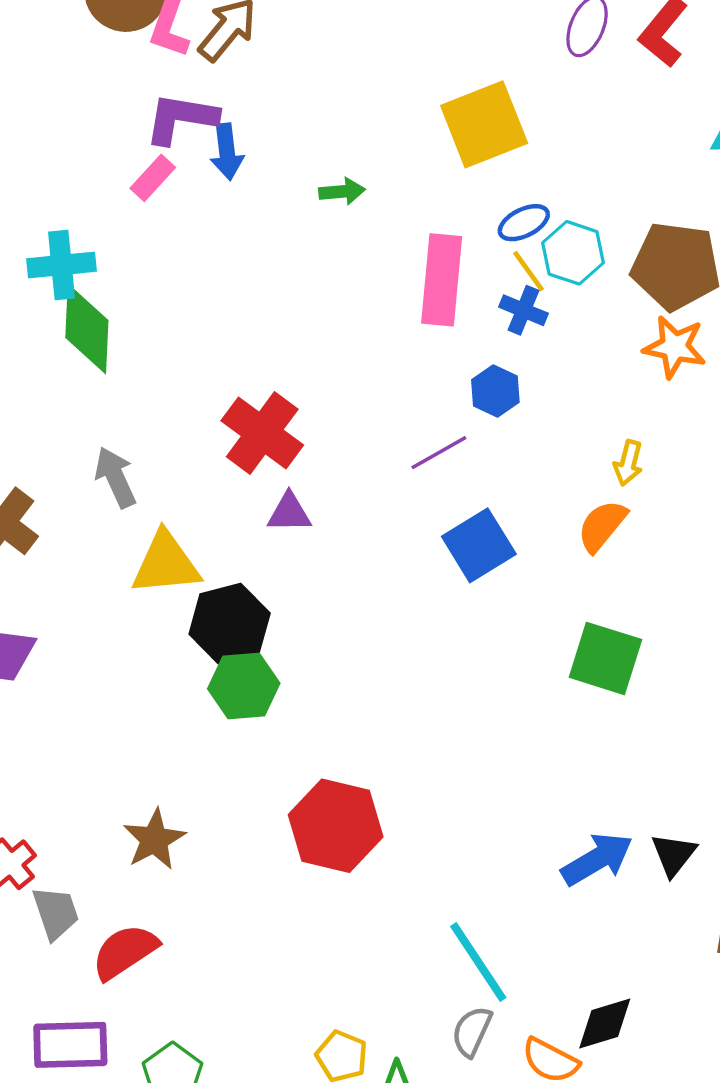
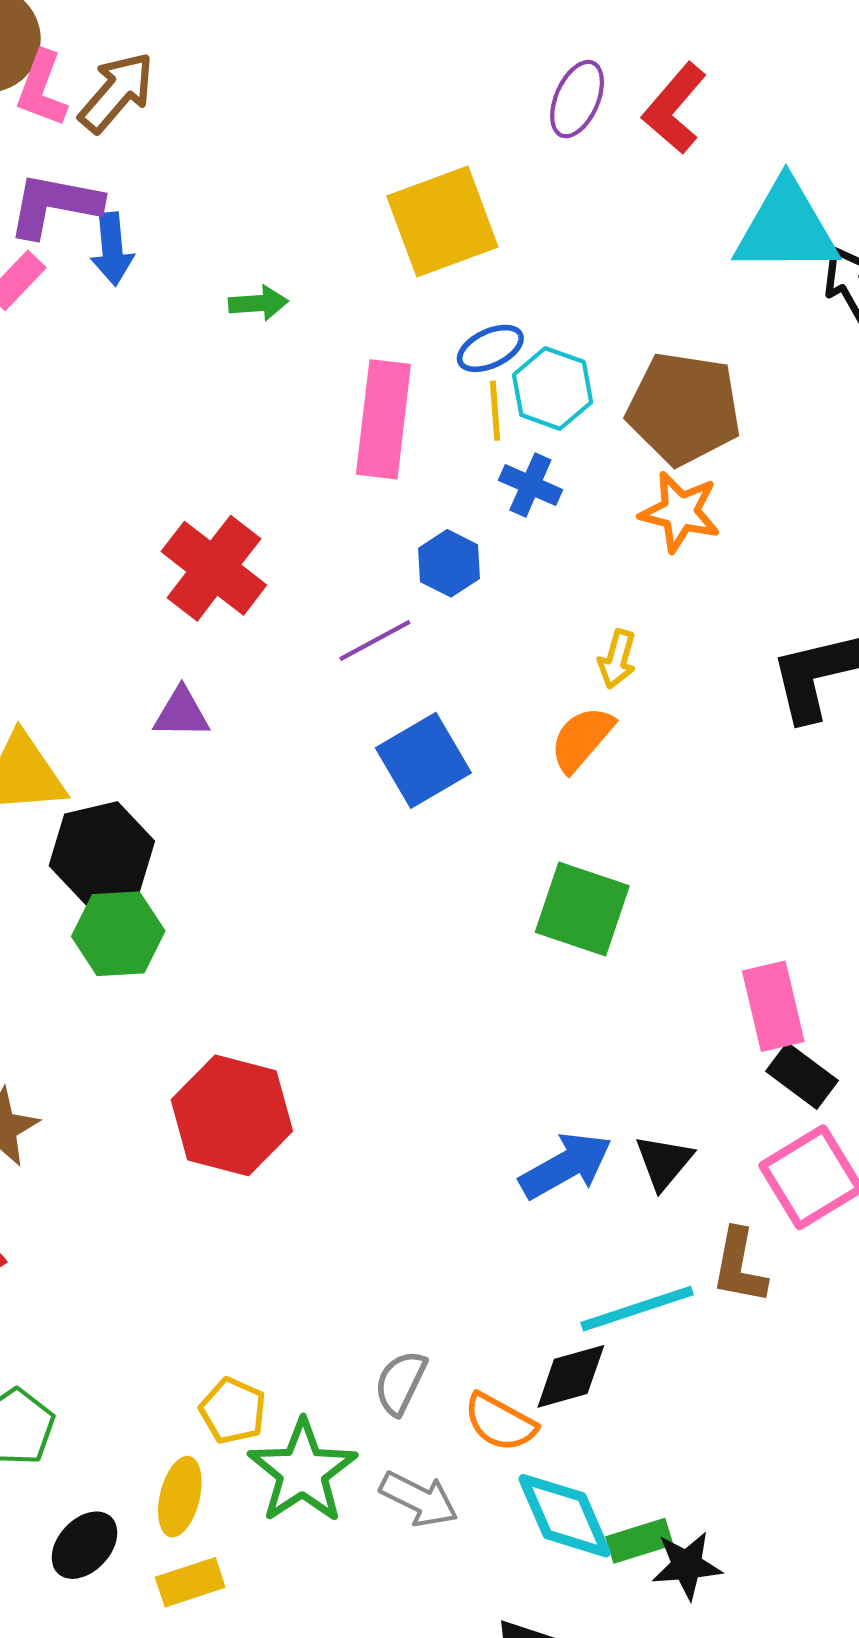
yellow line: (528, 271) -> (495, 411), turned 30
blue cross: (523, 310) -> (530, 485), moved
red cross: (262, 433) -> (214, 568), moved
cyan line: (478, 962) -> (637, 1309), moved, turned -76

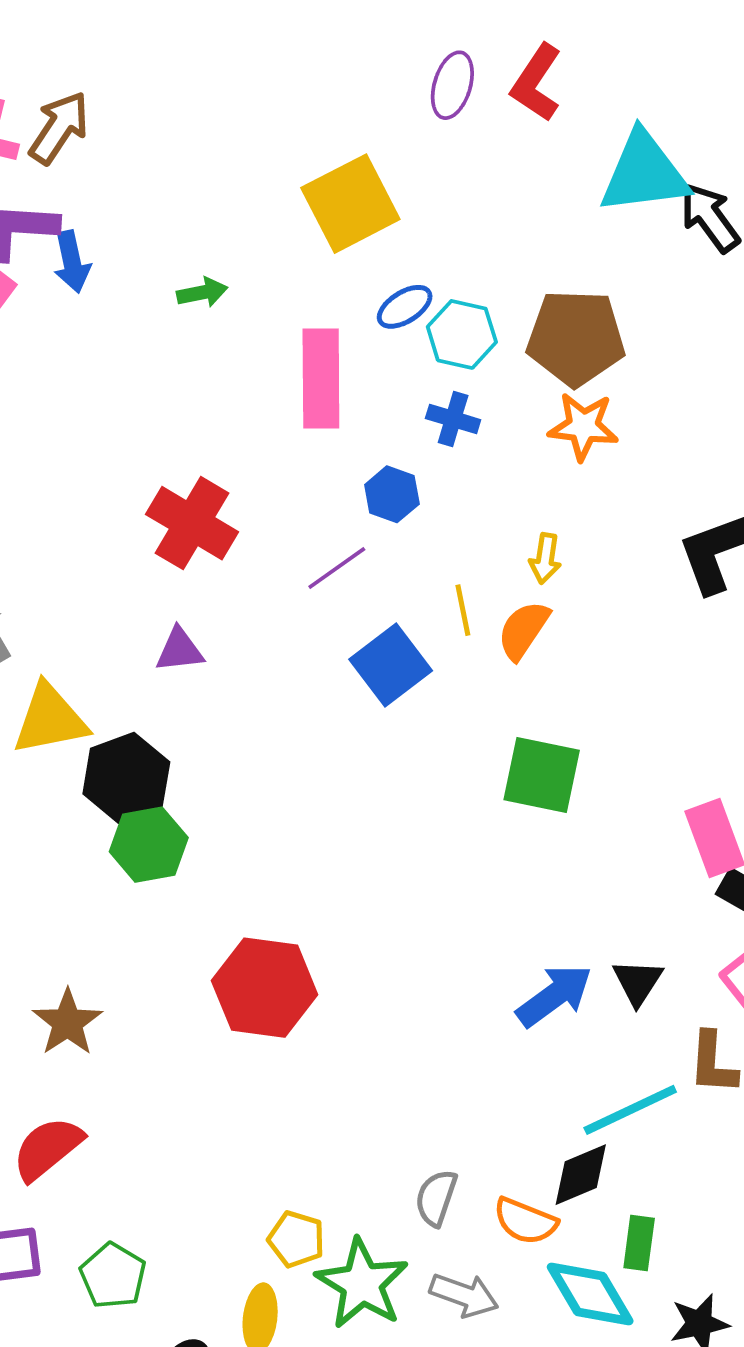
yellow line: (495, 411) -> (463, 610), moved
green rectangle: (639, 1541) -> (639, 1243), moved, turned -58

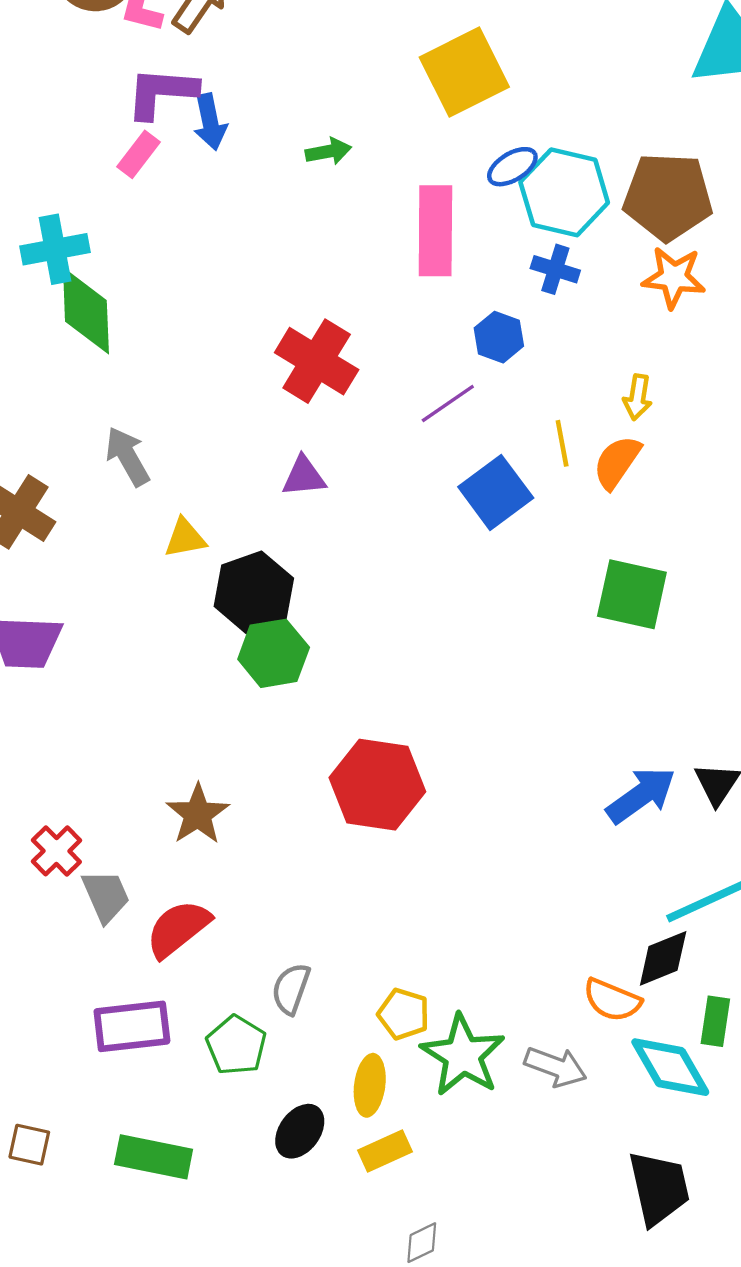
cyan hexagon: (462, 334) -> (564, 192), size x1.4
yellow triangle: (50, 719) -> (185, 538), size x0.6
gray semicircle: (436, 1198) -> (291, 989), moved

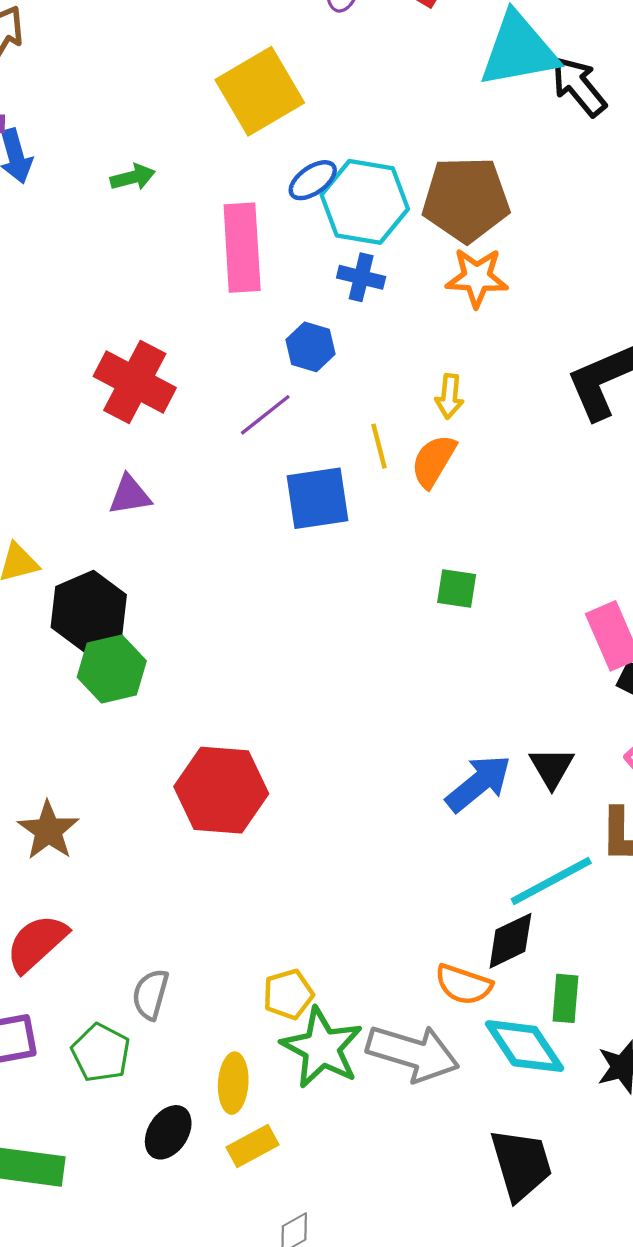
blue square: (496, 492) -> (318, 498), turned 32
green square: (632, 594) -> (457, 588), size x0.6
yellow pentagon: (404, 1014) -> (288, 994), moved, turned -30
gray arrow: (556, 1067) -> (413, 1053), size x1.5

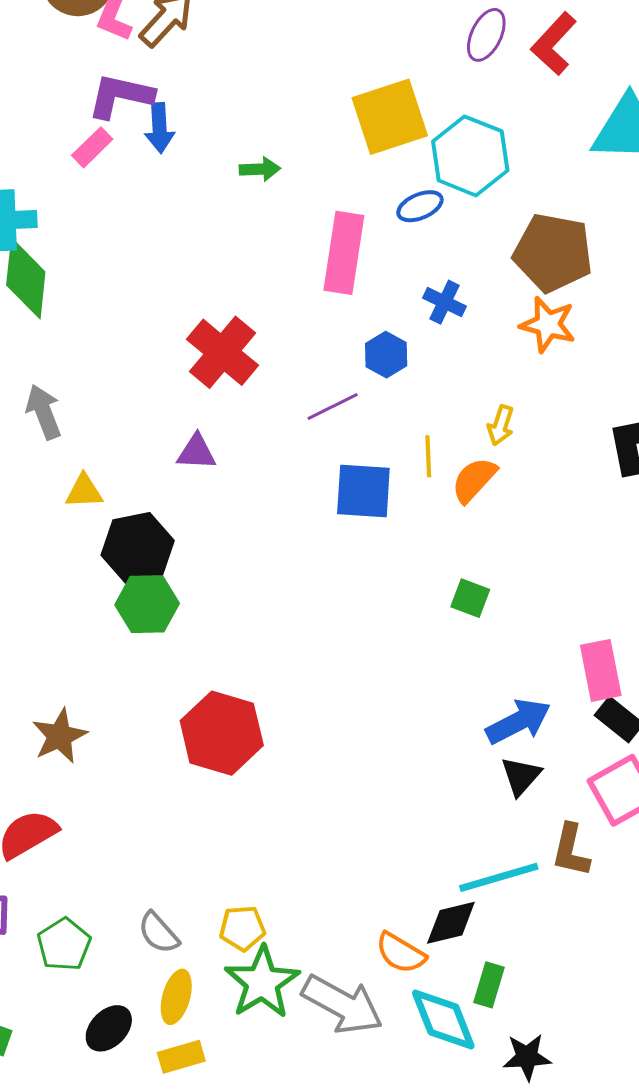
cyan hexagon: (365, 202) -> (470, 156), moved
blue arrow: (478, 783) -> (518, 722), moved
gray semicircle: (150, 994) -> (159, 933), moved, turned -69

